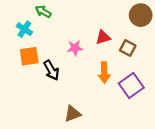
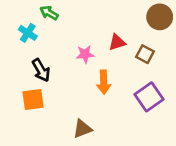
orange square: (29, 56) -> (33, 100), moved
black arrow: (51, 70) -> (41, 70), moved
orange arrow: (104, 73) -> (104, 82), moved

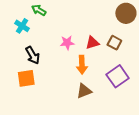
red triangle: (117, 42) -> (92, 43), moved
brown triangle: (82, 129) -> (84, 91), moved

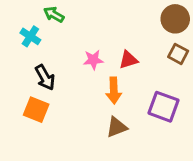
brown square: (114, 43) -> (178, 54), moved
purple square: (118, 76) -> (164, 107), turned -35
orange square: (26, 78) -> (36, 110), turned 30

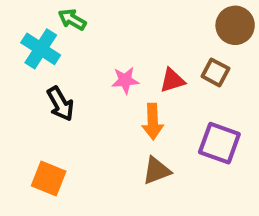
cyan cross: (30, 36) -> (41, 49), size x1.4
brown square: (178, 54) -> (215, 72), moved
orange square: (36, 110) -> (49, 178), moved

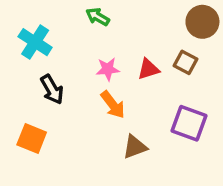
green arrow: (72, 19) -> (98, 17), moved
orange arrow: (153, 122) -> (113, 105), moved, turned -36
orange square: (49, 178) -> (32, 138), moved

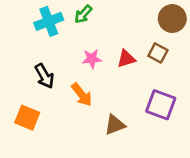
green arrow: (98, 17) -> (83, 14), turned -78
cyan cross: (35, 42) -> (49, 21), moved, turned 36
orange arrow: (113, 105) -> (82, 95), moved

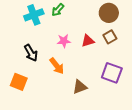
brown circle: (172, 19) -> (109, 13), moved
brown square: (158, 53) -> (110, 37), turned 32

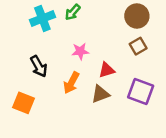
red triangle: (88, 41) -> (107, 70), moved
orange arrow: (57, 66) -> (71, 83), turned 66
brown triangle: (80, 87) -> (100, 94), moved

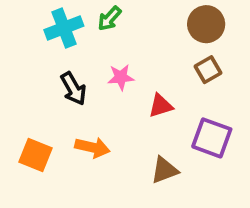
black arrow: (39, 66) -> (73, 89), moved
orange arrow: (71, 83) -> (92, 147), moved, turned -105
brown triangle: (100, 94) -> (164, 170), moved

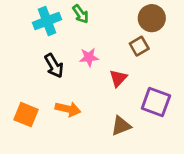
green arrow: (109, 18) -> (81, 14), turned -78
brown square: (208, 70) -> (139, 46), moved
red triangle: (161, 106) -> (118, 78), turned -30

